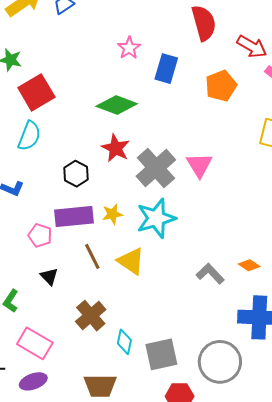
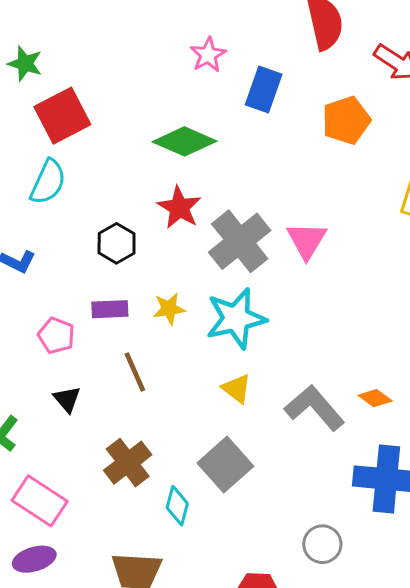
purple rectangle: (74, 217) -> (110, 309), size x0.6
yellow triangle: (131, 261) -> (237, 389), moved, size x0.7
gray L-shape: (210, 274) -> (315, 408), size x1.4
gray square: (161, 354) -> (225, 465), moved, turned -32
gray circle: (220, 362) -> (322, 544), size x0.6

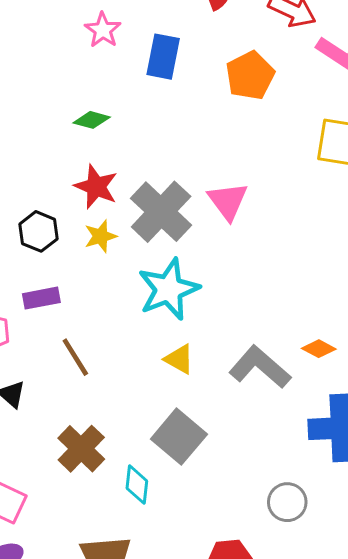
green diamond: (184, 141) -> (92, 120), size x0.6
yellow star: (169, 309) -> (101, 236), moved

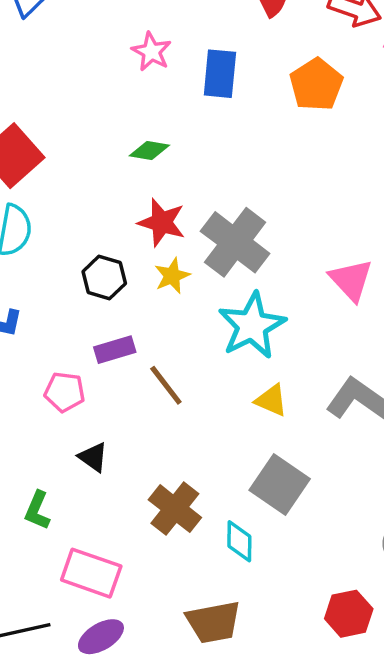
pink triangle: (228, 201) -> (351, 280), moved
brown line: (75, 357) -> (166, 385), moved

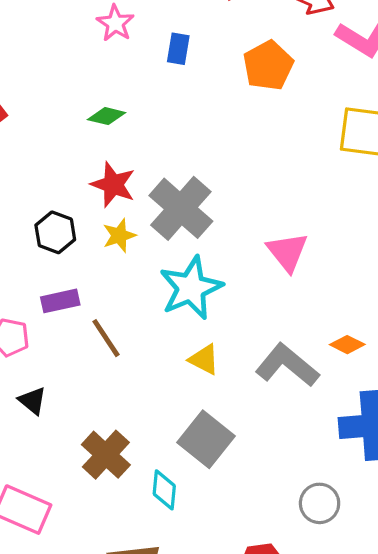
blue rectangle: (220, 74) -> (178, 49), size x0.7

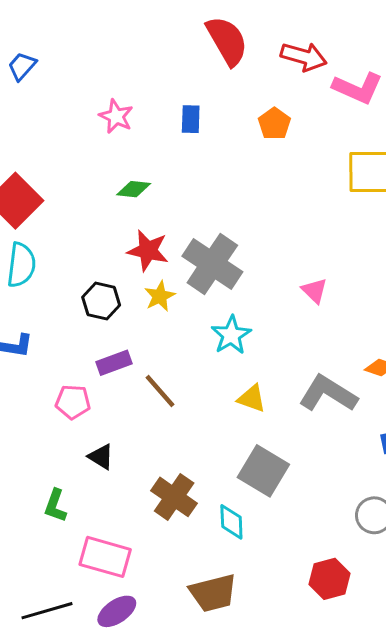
pink star: (115, 23) -> (116, 116), moved
orange pentagon: (268, 65) -> (274, 124), size x0.7
pink triangle: (287, 252) -> (314, 291), size x0.7
cyan star: (191, 288) -> (231, 335), size x0.7

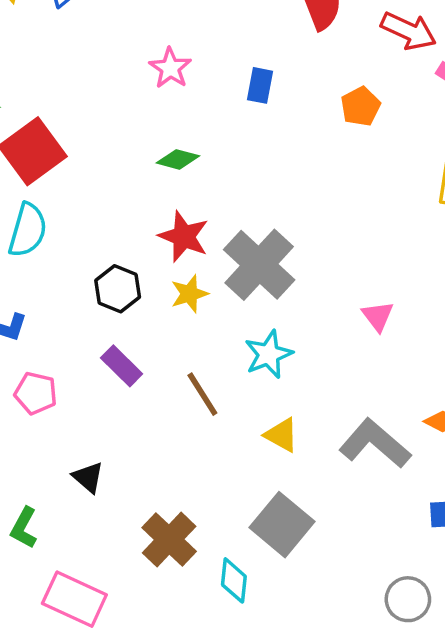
purple rectangle: (114, 363) -> (122, 366), turned 56
brown line: (160, 391) -> (202, 394), moved
pink pentagon: (73, 402) -> (36, 393), moved

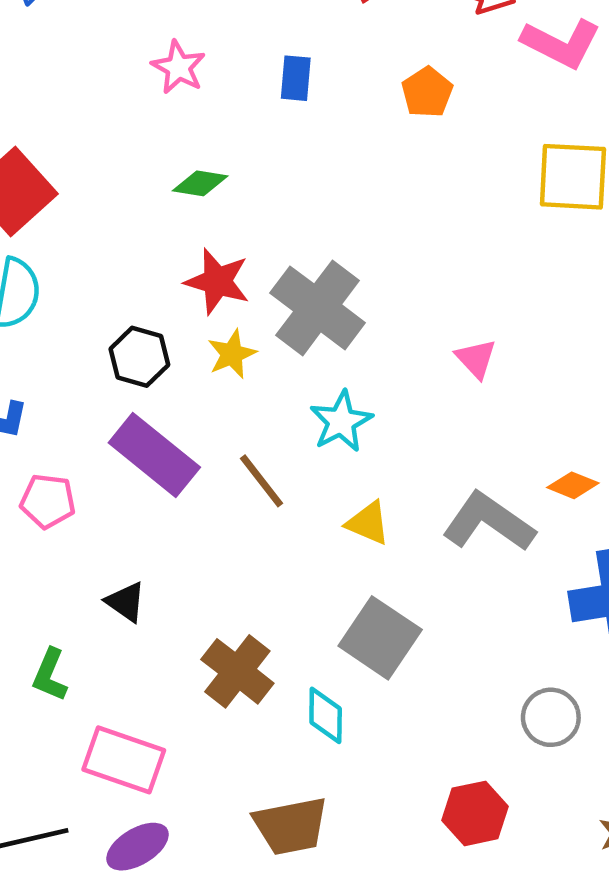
purple rectangle: (122, 366) -> (154, 455), size x1.6

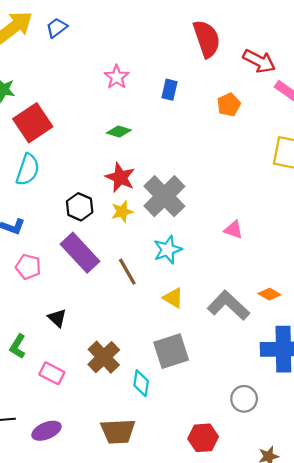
pink triangle: (476, 359) -> (233, 230), turned -36
gray square: (380, 638) -> (171, 351), turned 30
pink rectangle: (124, 760) -> (52, 373), moved, size x0.7

